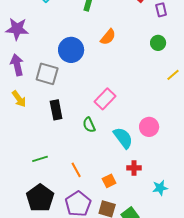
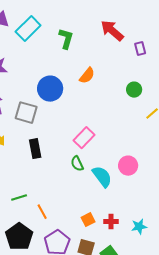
green circle: (158, 43) -> (134, 90), moved
green semicircle: (89, 125) -> (77, 164), moved
red cross: (134, 168) -> (111, 222), moved
orange line: (76, 170) -> (42, 212), moved

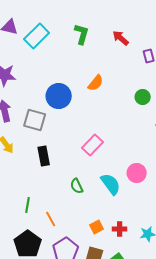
red arrow: (112, 31) -> (121, 38), size x0.7
green L-shape: (66, 39) -> (82, 34), moved
green semicircle: (77, 164) -> (77, 186), moved
green line: (19, 198) -> (28, 205), turned -63

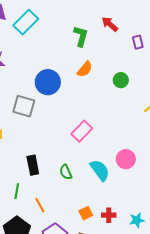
green L-shape: (82, 34) -> (81, 36), moved
green circle: (143, 97) -> (121, 80), moved
black rectangle: (44, 156) -> (33, 165), moved

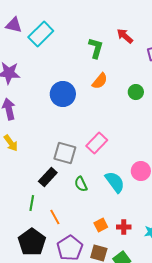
gray square: (24, 106) -> (65, 153), moved
black rectangle: (33, 165) -> (48, 177), turned 54

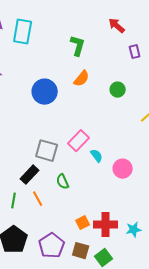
cyan rectangle: (41, 34) -> (23, 32), turned -35
red arrow: (125, 36) -> (117, 26), moved
cyan semicircle: (115, 182) -> (97, 156), moved, size x0.6
orange line: (55, 217) -> (38, 199), moved
red cross: (124, 227) -> (106, 225), size x1.6

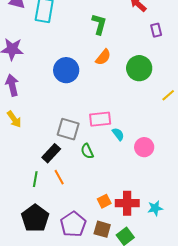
green circle: (118, 90) -> (139, 68), size x1.6
pink rectangle: (79, 141) -> (100, 119), turned 40
green semicircle: (63, 182) -> (87, 151), moved

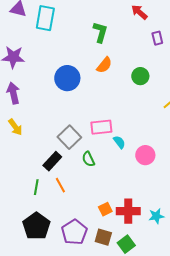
green circle: (139, 68) -> (140, 76), size x0.7
gray square: (68, 129) -> (69, 137), turned 30

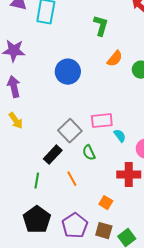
orange semicircle: (104, 65) -> (115, 59), moved
orange line: (60, 185) -> (72, 179), moved
orange square: (105, 209) -> (106, 203), turned -32
red cross: (128, 211) -> (129, 175), moved

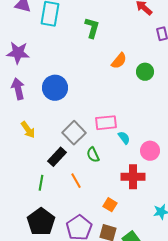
green L-shape: (101, 26) -> (92, 28), moved
blue circle: (68, 72) -> (55, 88), moved
yellow arrow: (16, 121) -> (28, 130), moved

